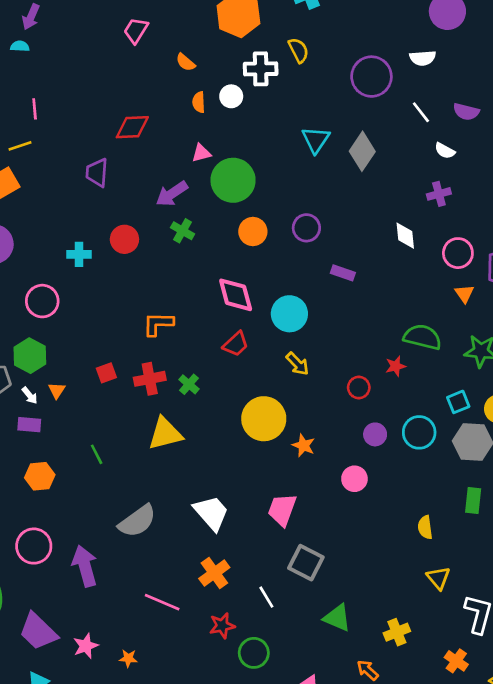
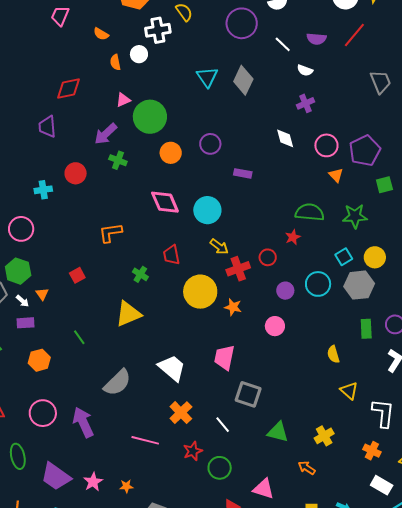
red trapezoid: (236, 344) -> (171, 255), moved, turned 130
red cross: (150, 379) -> (238, 269), moved

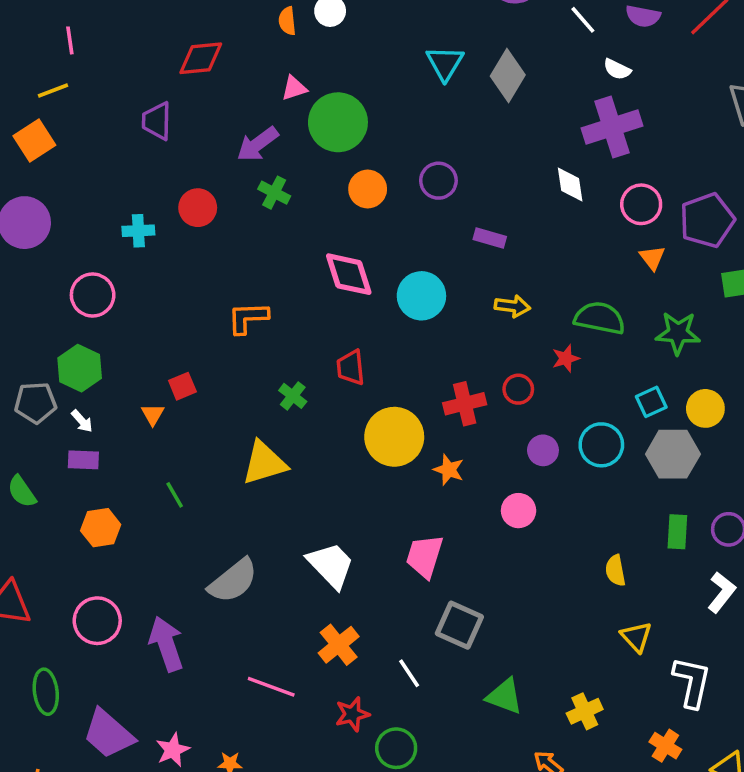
purple cross: (305, 103) -> (612, 127), size x1.8
yellow arrow: (219, 247) -> (512, 306), moved, turned -36
orange triangle: (42, 294) -> (153, 414), moved

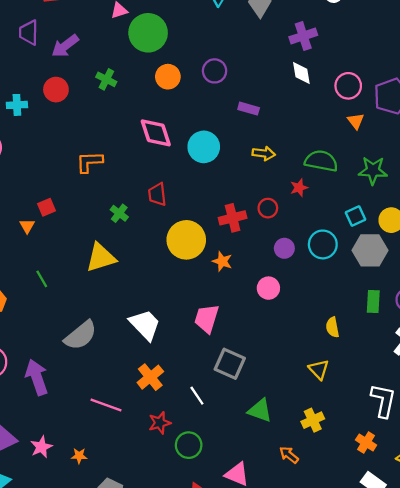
purple cross: (612, 127) -> (303, 36), moved, size x0.7
purple arrow: (258, 144) -> (65, 46), moved
yellow triangle: (636, 637) -> (319, 369), moved

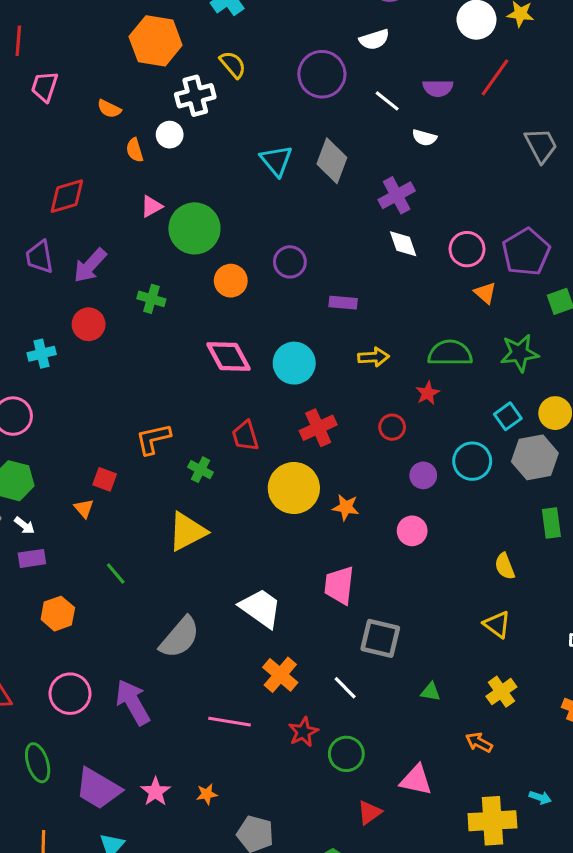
orange L-shape: (89, 162) -> (153, 439), moved
red square: (47, 207) -> (105, 479), turned -36
red cross: (233, 218) -> (318, 428), moved
green triangle: (260, 410) -> (431, 692), size x0.6

